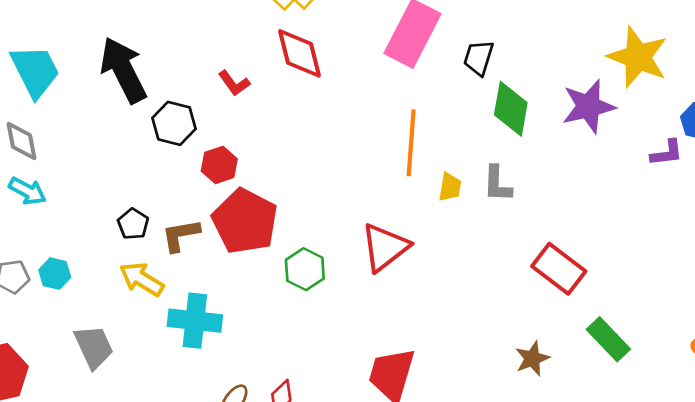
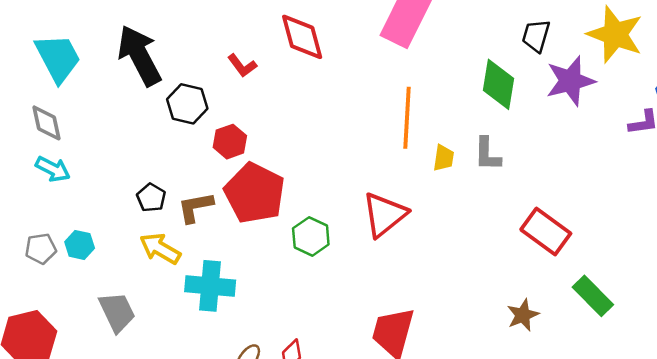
black trapezoid: (479, 58) -> (536, 36), moved

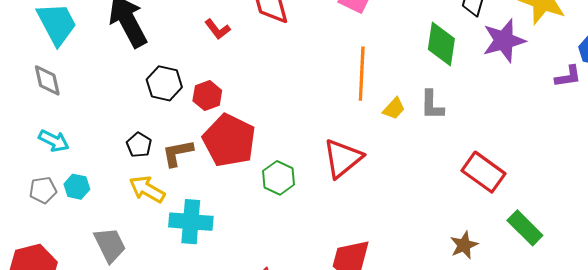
black hexagon: (187, 104) -> (164, 83), moved
yellow trapezoid: (444, 158) -> (394, 109), turned 35
cyan arrow: (53, 169) -> (54, 141), moved

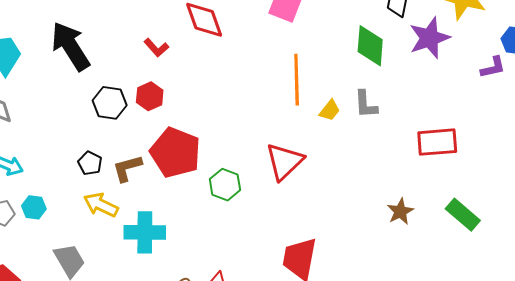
red hexagon: (207, 96) -> (150, 96), moved
red rectangle: (483, 172) -> (437, 142), moved, turned -36
brown star: (464, 245) -> (400, 211), moved

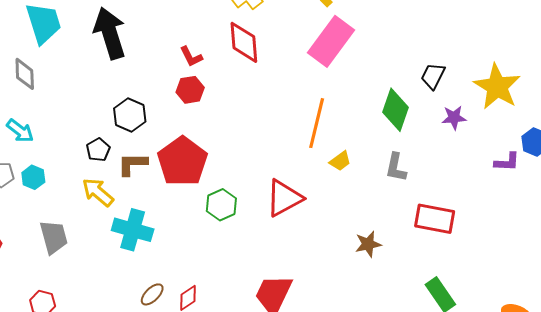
purple star: (429, 38) -> (454, 118), size x0.6
red hexagon: (150, 96) -> (190, 90), moved
black hexagon: (110, 103) -> (130, 115), moved
gray L-shape: (366, 104) -> (396, 167), moved
brown star: (400, 211) -> (368, 244), moved

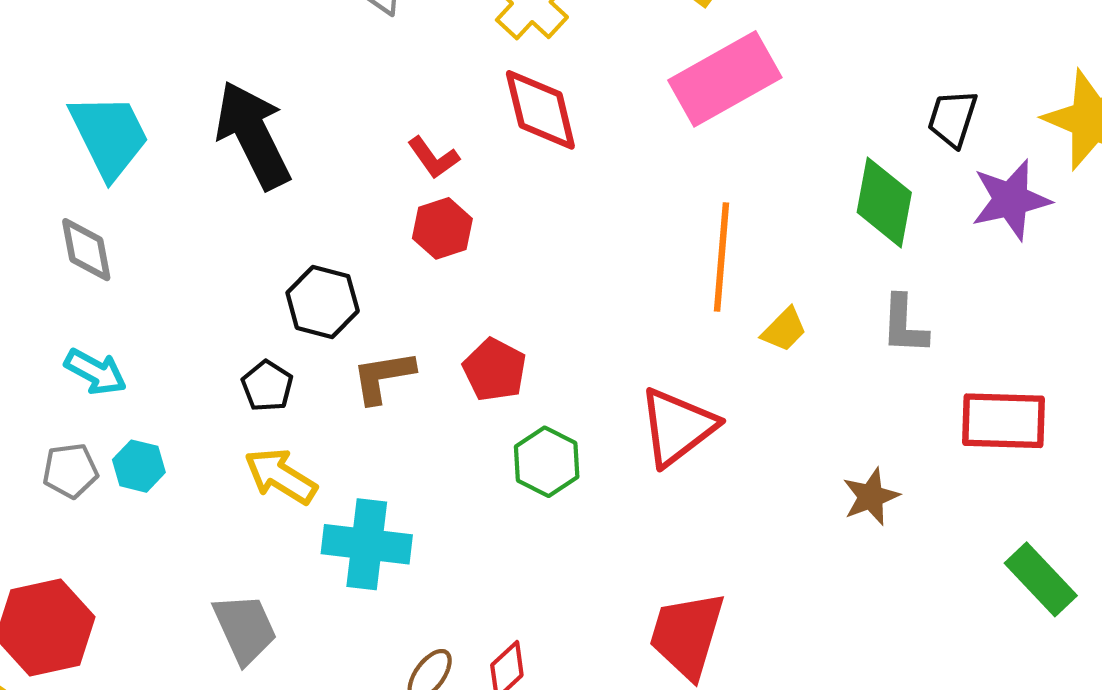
pink rectangle: (331, 41) -> (725, 79), turned 33
purple star: (454, 118) -> (1011, 200), size x1.5
red pentagon: (182, 161) -> (495, 370), moved, size x0.6
brown L-shape: (132, 164) -> (383, 377), moved
gray trapezoid: (54, 237) -> (245, 629), moved

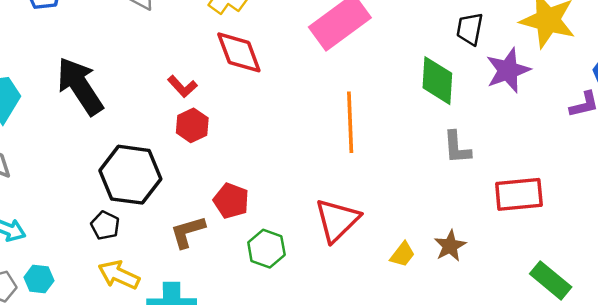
black hexagon: (323, 302) -> (130, 175), size x1.5
yellow trapezoid: (784, 330) -> (402, 254), moved
brown L-shape: (383, 377) -> (188, 232), moved

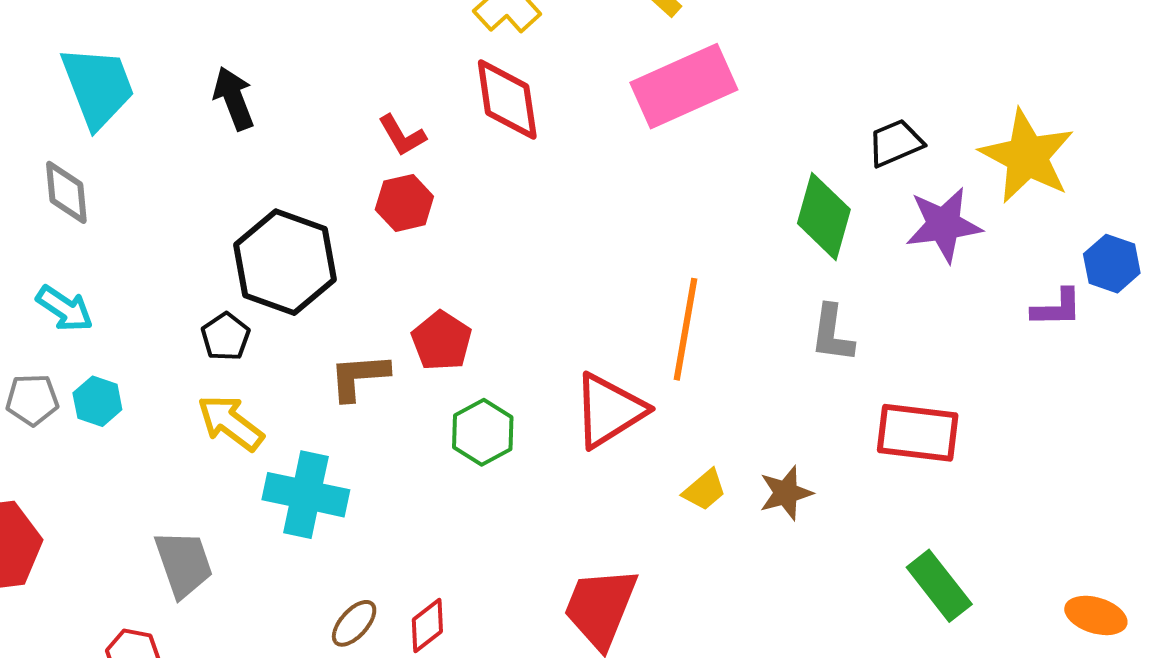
black trapezoid: (470, 29) -> (895, 143), turned 44
black arrow: (80, 86) -> (234, 98), size x0.6
orange line: (350, 122) -> (686, 329), moved

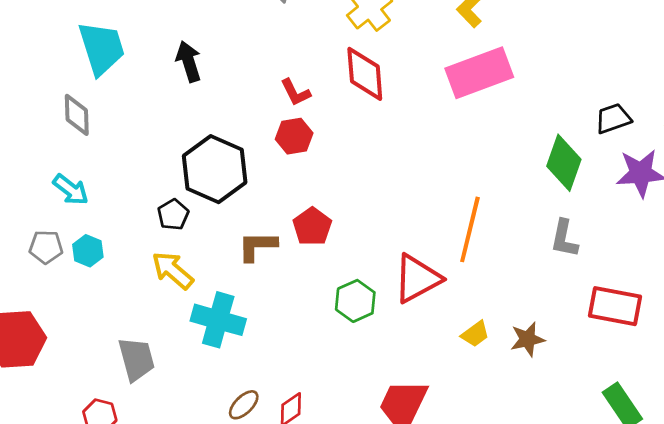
green hexagon: (483, 432) -> (355, 301), moved

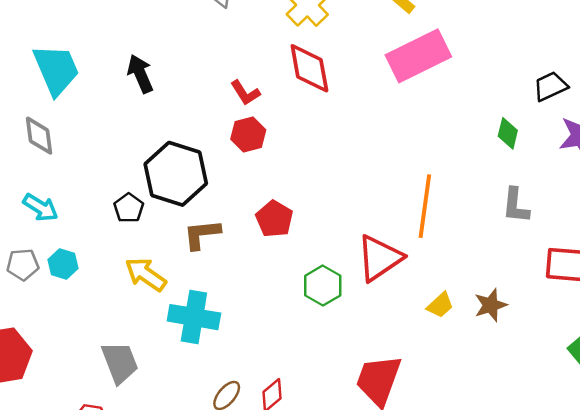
green diamond: (564, 163) -> (508, 133), size x0.6
black pentagon: (173, 215) -> (129, 208), moved
brown L-shape: (257, 246) -> (202, 234), moved

